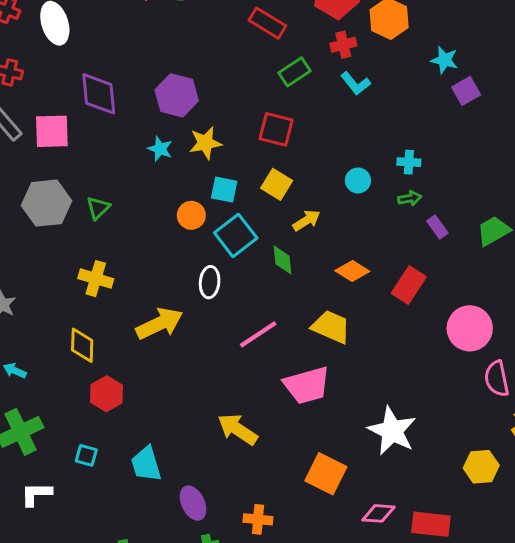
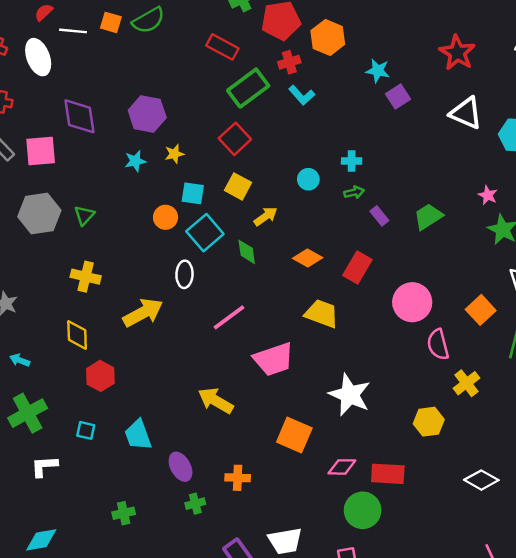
green rectangle: (294, 72) -> (248, 88), size x1.5
red square: (276, 129) -> (235, 139), turned 36
yellow star: (205, 143) -> (174, 154), size x0.7
cyan star: (160, 149) -> (135, 161), turned -30
yellow trapezoid: (331, 327) -> (322, 314), moved

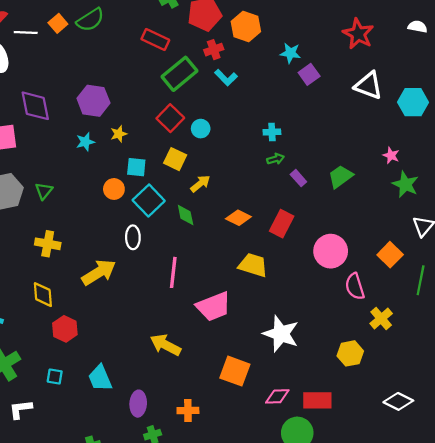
orange square: (111, 22) -> (58, 23), turned 36
cyan circle: (308, 179) -> (201, 129), moved
pink line: (229, 317) -> (173, 272), turned -44
purple ellipse: (181, 467) -> (138, 404), turned 35

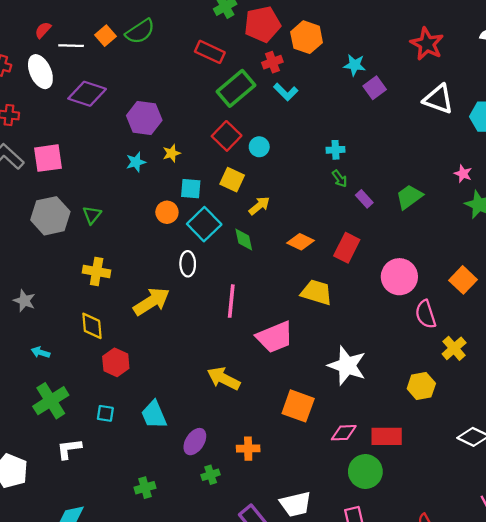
purple diamond: (35, 106) -> (87, 94), moved, turned -60
green arrow: (276, 159) -> (340, 179), turned 70
purple ellipse: (138, 404) -> (195, 442), turned 30

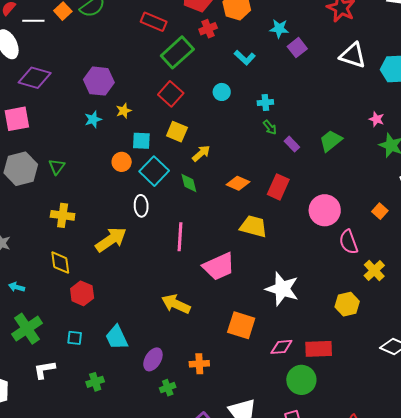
cyan L-shape: (286, 92) -> (245, 58), moved
purple diamond: (87, 94) -> (35, 78), moved
cyan circle: (259, 147) -> (222, 92), moved
orange square: (463, 280) -> (380, 211), size x0.7
green cross: (145, 488) -> (95, 382), moved

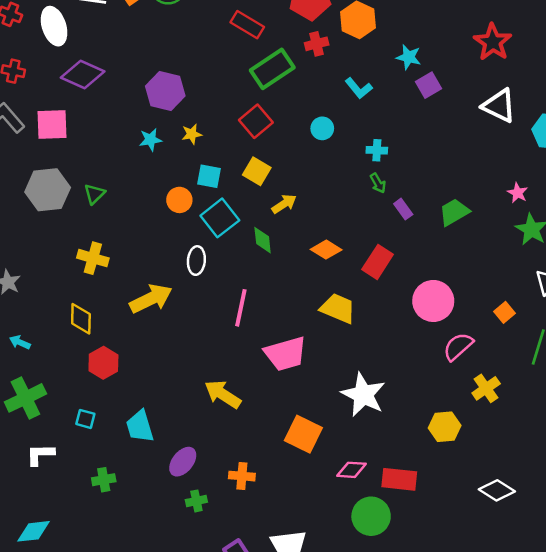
pink semicircle: (349, 242) -> (458, 347), turned 60

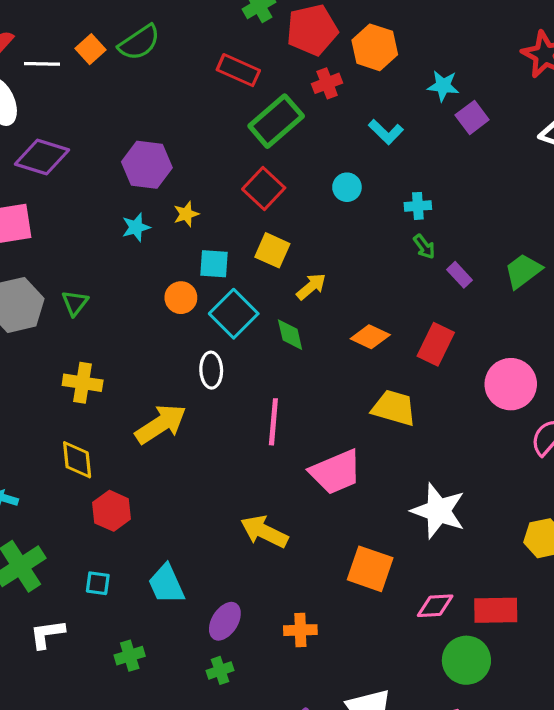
green cross: (196, 501) -> (220, 670), moved

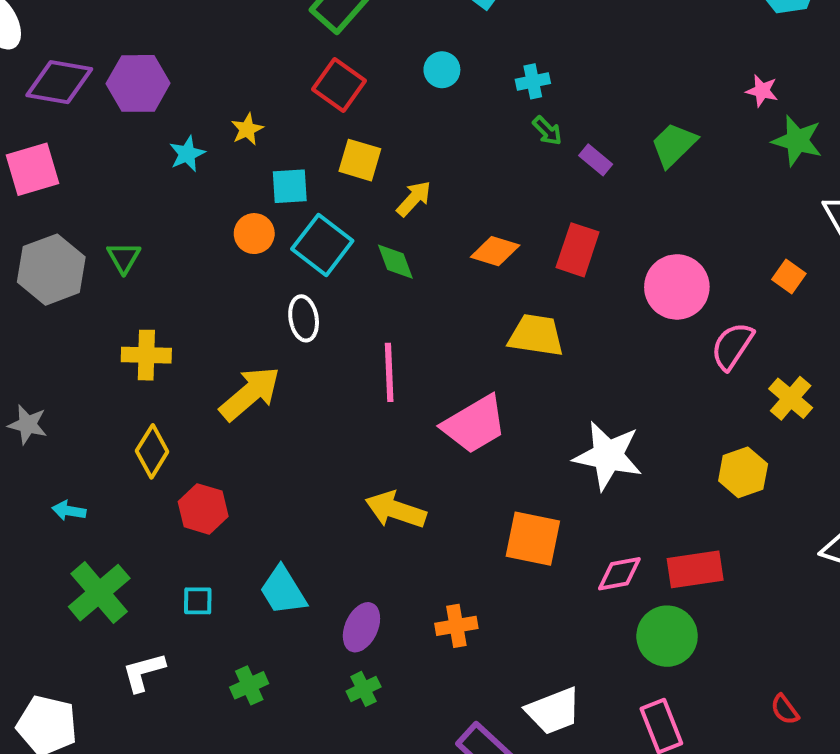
purple hexagon: (147, 165) -> (138, 83), moved
yellow diamond: (77, 460) -> (152, 451), turned 45

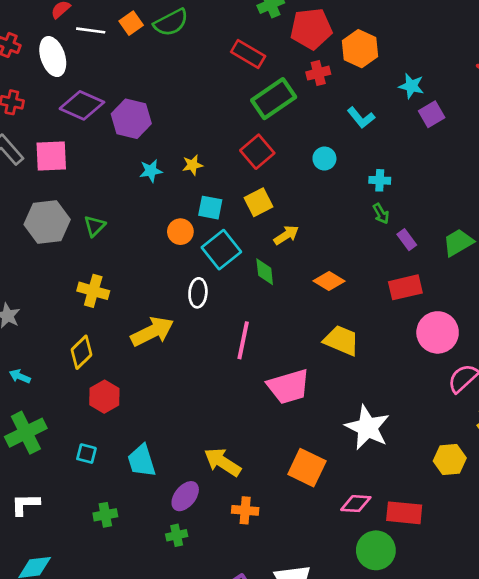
yellow square: (360, 160) -> (258, 202), turned 32
red rectangle: (578, 250) -> (405, 287), moved, turned 44
yellow arrow: (396, 510) -> (222, 462), moved
white L-shape: (143, 672) -> (25, 504), moved

